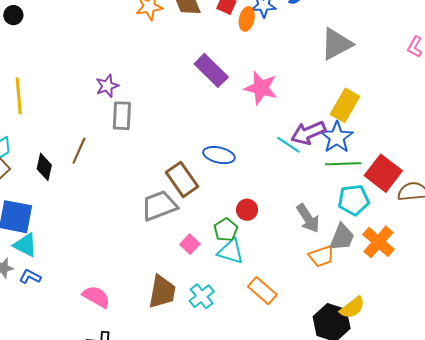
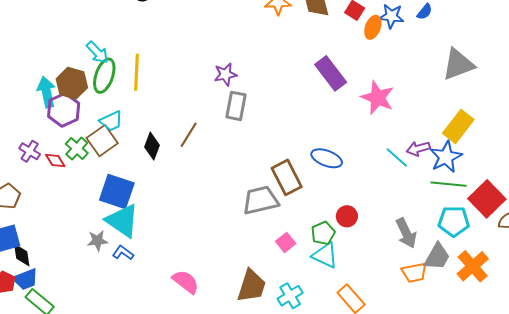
purple arrow: (308, 133) -> (418, 149), size x0.7
cyan triangle: (25, 245) -> (122, 221), size x1.4

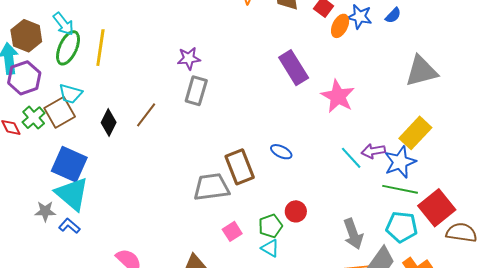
brown hexagon: (72, 83) -> (26, 36), moved
cyan trapezoid: (111, 121) -> (70, 94), turned 35
blue ellipse: (327, 158) -> (281, 152), size x0.7
cyan triangle: (325, 255) -> (270, 248), size x0.7

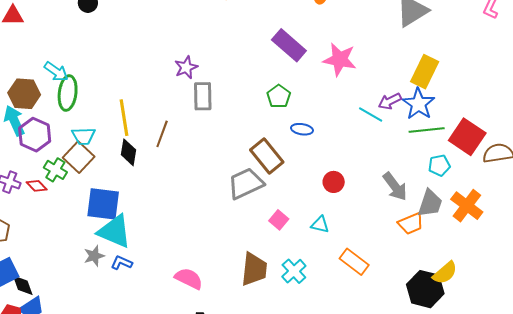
yellow line: (100, 48) -> (124, 118), moved
green pentagon: (270, 226) -> (279, 96), moved
cyan pentagon: (402, 227) -> (439, 165), size x0.7

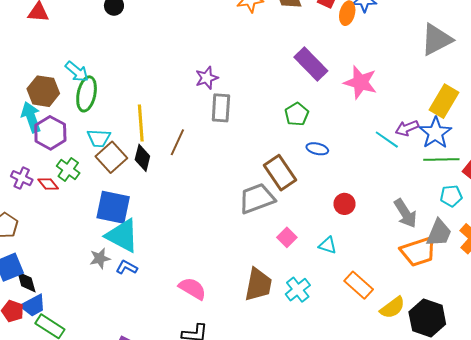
brown square: (79, 157) -> (111, 157), moved
orange trapezoid: (411, 223) -> (418, 252), size x1.4
yellow semicircle: (445, 273) -> (392, 308), moved

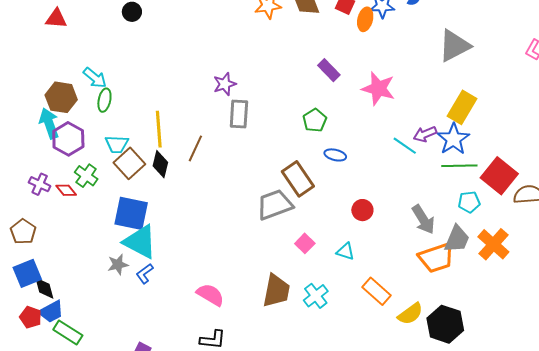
purple rectangle: (311, 64) -> (329, 70), size x0.7
green ellipse: (87, 94) -> (104, 100), size x0.7
blue L-shape: (127, 267) -> (145, 274), turned -65

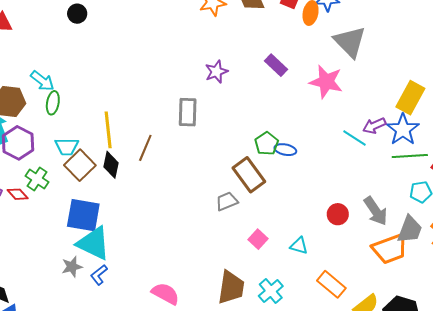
gray triangle: (454, 46) -> (350, 42), moved, turned -45
purple star: (225, 84) -> (216, 72), moved
green pentagon: (315, 120) -> (267, 144), moved
gray trapezoid: (275, 205) -> (227, 201), size x0.6
red circle: (362, 210) -> (338, 214), moved

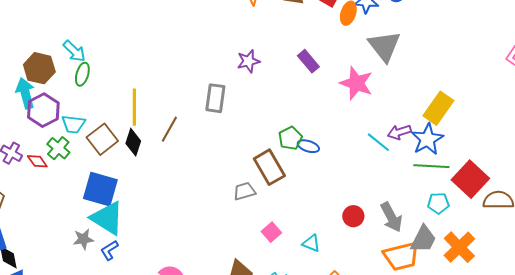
cyan trapezoid: (67, 147) -> (73, 124), moved

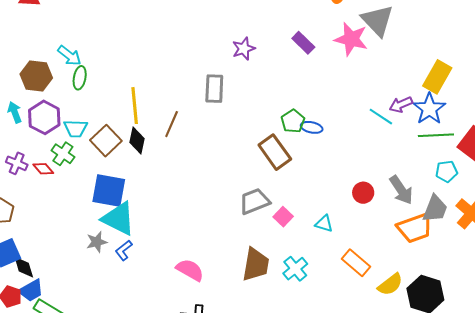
pink star: (356, 83) -> (351, 39), moved
cyan arrow: (25, 93) -> (15, 112), moved, size x0.7
gray trapezoid: (244, 191) -> (255, 201), moved, size x1.4

